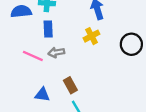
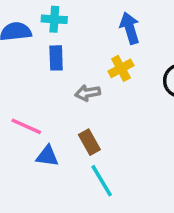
gray arrow: (56, 52) -> (88, 93), moved
pink line: (33, 56) -> (26, 126), moved

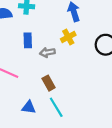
blue rectangle: (56, 58) -> (28, 40), moved
blue triangle: (47, 156) -> (29, 107), moved

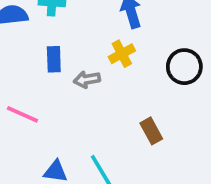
brown rectangle: (49, 83) -> (151, 131), moved

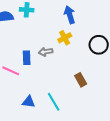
blue rectangle: (54, 59) -> (27, 58), moved

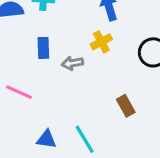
blue rectangle: (27, 58) -> (43, 48), moved

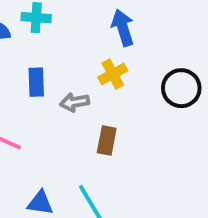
brown rectangle: (126, 106) -> (107, 141), moved, turned 40

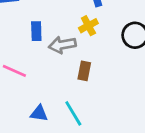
gray arrow: (74, 102) -> (62, 45), size x1.4

